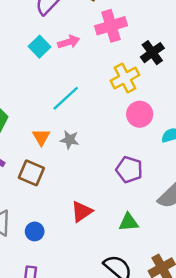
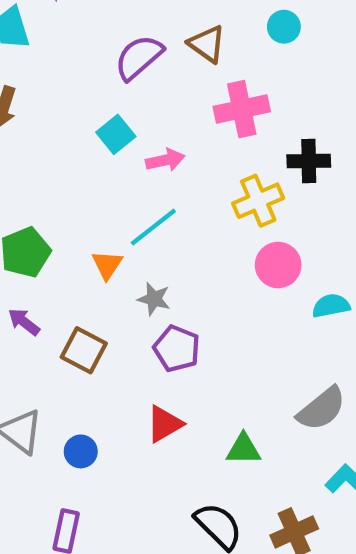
pink arrow: (69, 42) -> (165, 160), moved
black cross: (152, 53) -> (309, 161), turned 30
orange triangle: (41, 137) -> (107, 265), moved
purple pentagon: (129, 170) -> (177, 349), moved

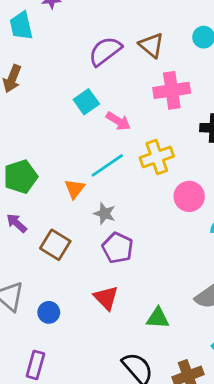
pink arrow: (165, 160) -> (118, 121), turned 40
yellow cross: (258, 201) -> (157, 157), moved
red triangle: (164, 424) -> (106, 298), turned -48

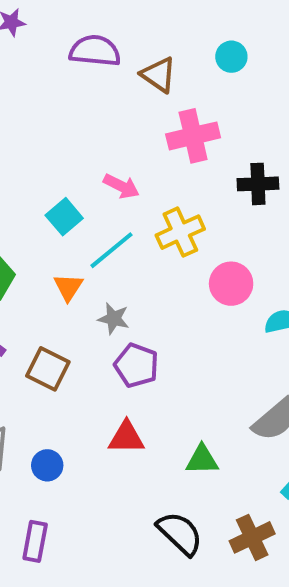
purple semicircle: (105, 51) -> (95, 51), moved, turned 48
cyan square: (86, 102) -> (64, 217), moved
red triangle: (106, 298) -> (126, 437), turned -40

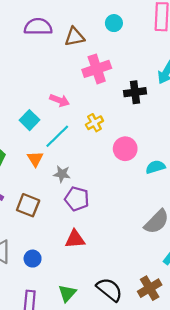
brown triangle: (159, 75) -> (75, 37), turned -40
yellow cross: (180, 232) -> (94, 123), size x0.7
green triangle: (202, 460) -> (67, 293), moved, turned -42

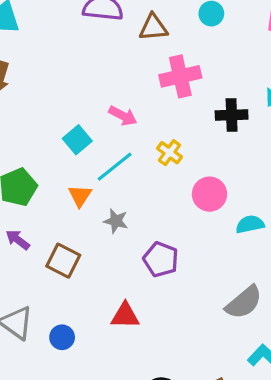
yellow cross: (94, 123) -> (169, 153), turned -30
purple pentagon: (77, 199) -> (161, 259), moved

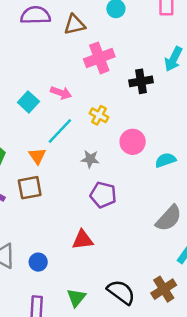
cyan square: (77, 140) -> (28, 102), moved
gray star: (116, 221) -> (90, 159), moved
brown square: (63, 261) -> (30, 188), moved, turned -30

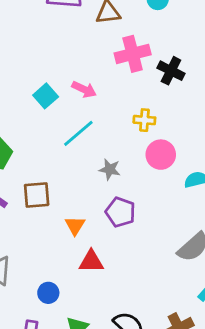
black cross: (141, 81) -> (171, 71), moved, turned 30
yellow cross: (99, 115) -> (144, 120), moved, turned -30
orange triangle: (37, 156) -> (75, 226), moved
blue circle: (38, 262) -> (48, 293), moved

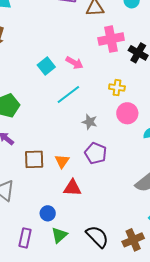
brown square: (37, 195) -> (34, 159), moved
blue circle: (48, 293) -> (48, 213), moved

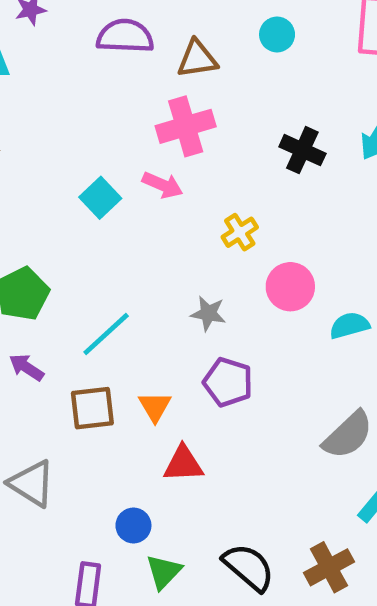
pink cross: (111, 39) -> (186, 126), moved
yellow cross: (117, 88) -> (240, 232), moved, turned -35
cyan line: (68, 94) -> (106, 334), moved

